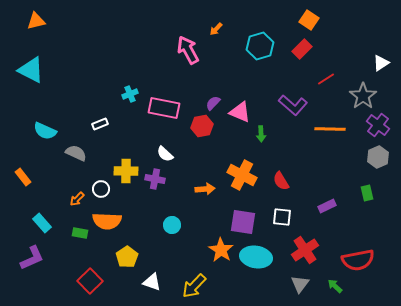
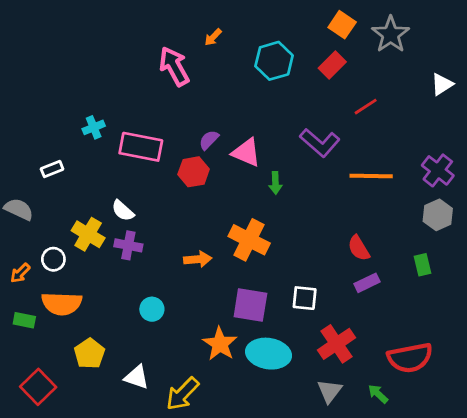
gray star: (363, 96) -> (391, 34), moved
white semicircle: (165, 154) -> (123, 211), moved
yellow cross: (126, 171) -> (88, 234), turned 30
red semicircle: (281, 181) -> (359, 248), moved
white triangle: (152, 282) -> (137, 377), moved

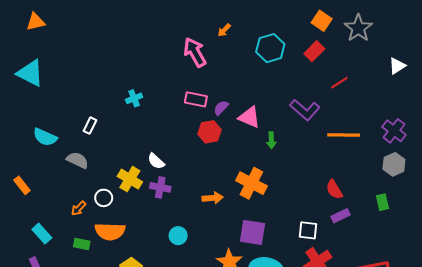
pink rectangle: (141, 147) -> (196, 99), moved, size x0.7
white rectangle: (52, 169) -> (90, 126), moved, turned -42
white square: (305, 298) -> (308, 230), moved

